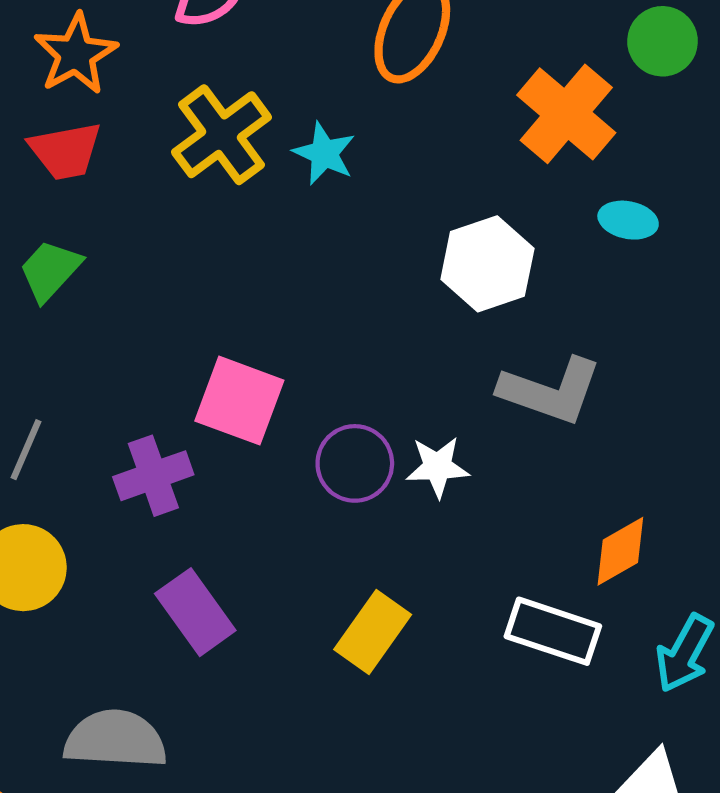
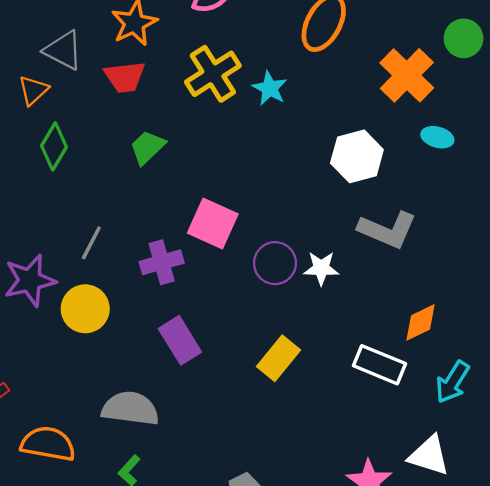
green trapezoid: (50, 270) -> (147, 147), moved

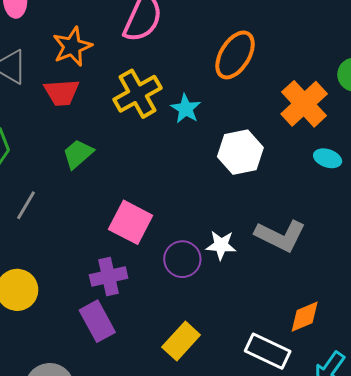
white hexagon: (357, 156) -> (240, 152), moved
gray line: (91, 243) -> (26, 205), moved
purple cross: (162, 262) -> (109, 276), moved
white star: (321, 268) -> (221, 245), moved

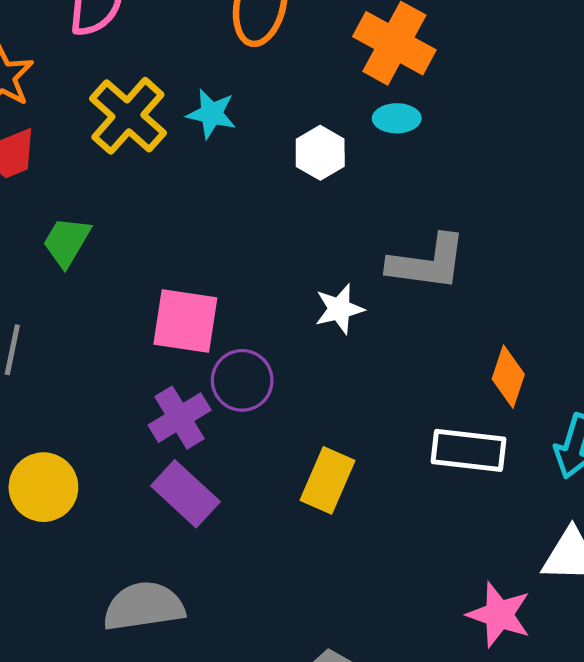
white hexagon: (240, 152) -> (320, 153), size x0.7
cyan ellipse: (328, 158) -> (397, 118), moved
purple circle: (182, 259) -> (242, 380), moved
orange diamond: (305, 317) -> (508, 377), turned -30

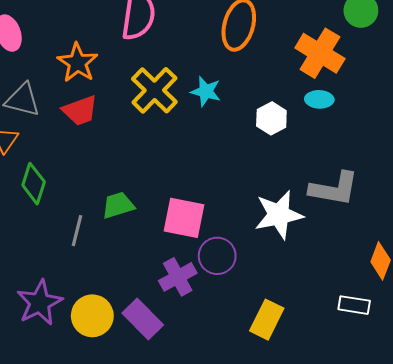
green trapezoid: (67, 242) -> (118, 205), moved, turned 40
white star: (339, 309) -> (279, 215), size x1.6
white rectangle: (468, 450) -> (354, 305), size x0.7
purple rectangle: (185, 494) -> (143, 319), moved

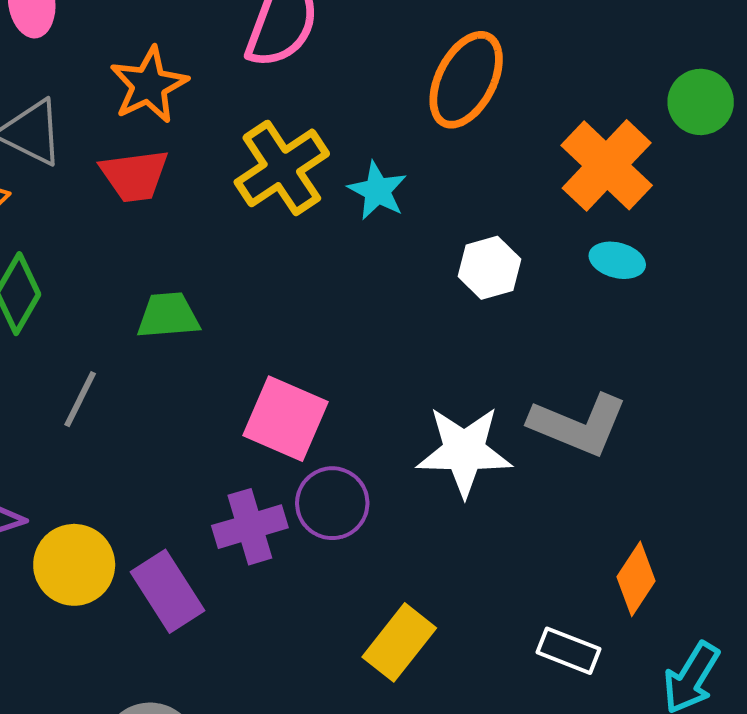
cyan ellipse: (319, 99) -> (617, 260), moved
green trapezoid: (118, 205) -> (168, 316), moved

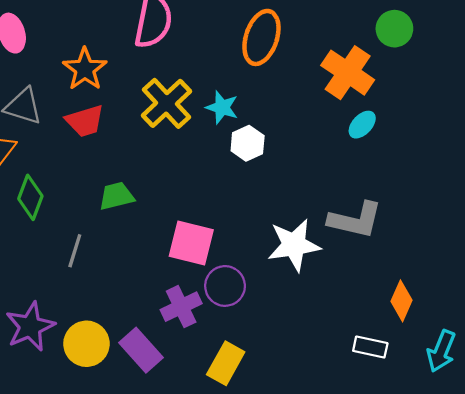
cyan ellipse: (617, 260) -> (362, 125), turned -52
white hexagon: (489, 268) -> (248, 143), moved
yellow rectangle: (399, 642) -> (226, 363), moved

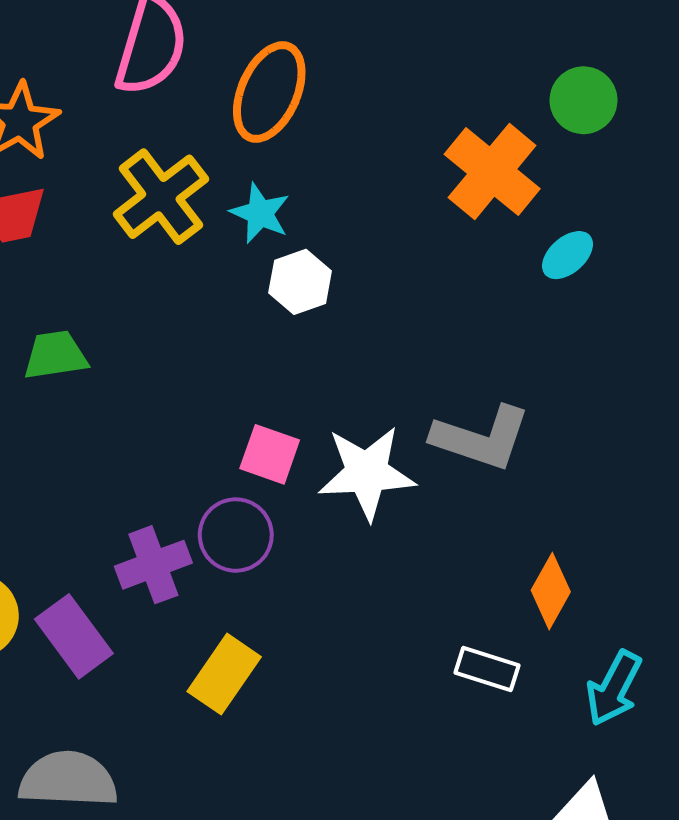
orange ellipse: (261, 37) -> (269, 92), moved
cyan ellipse: (362, 125) -> (568, 255), moved
pink square: (191, 243) -> (270, 454), moved, size x0.7

